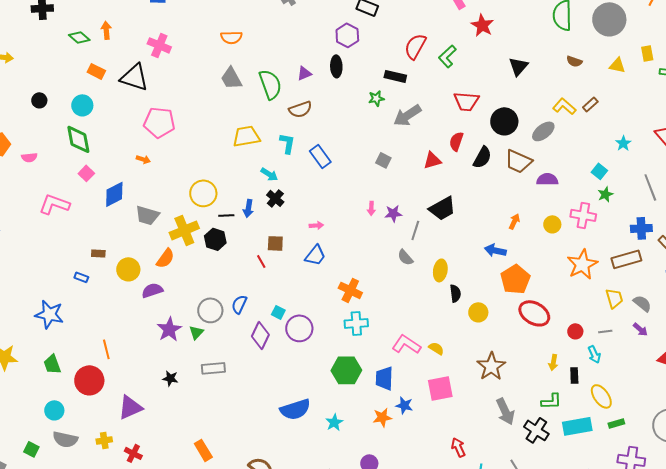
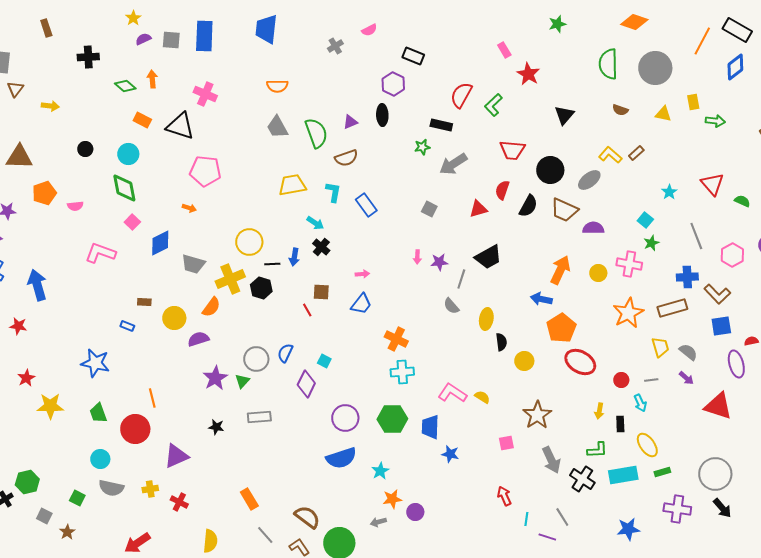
orange arrow: (514, 221) -> (560, 270), size x1.8
purple circle: (299, 328) -> (345, 418), moved
pink square: (440, 388) -> (506, 443), moved, size x0.6
orange star: (382, 417) -> (392, 499), moved

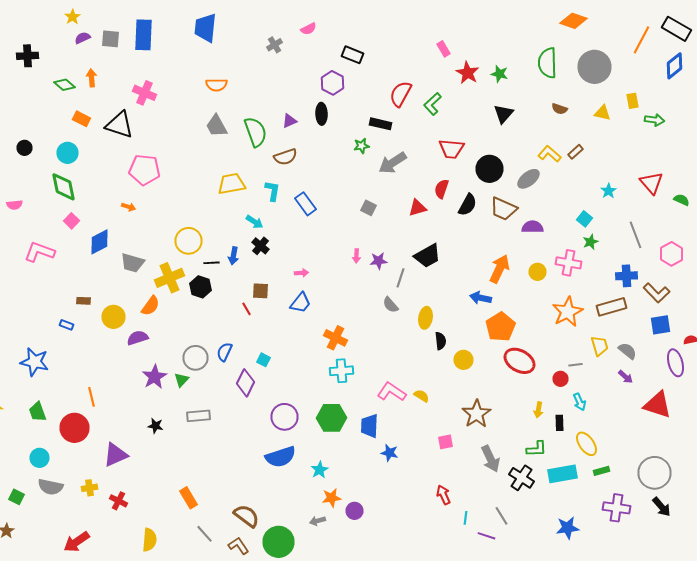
green star: (557, 24) -> (500, 74), moved, turned 30
gray line: (651, 380) -> (576, 365), moved

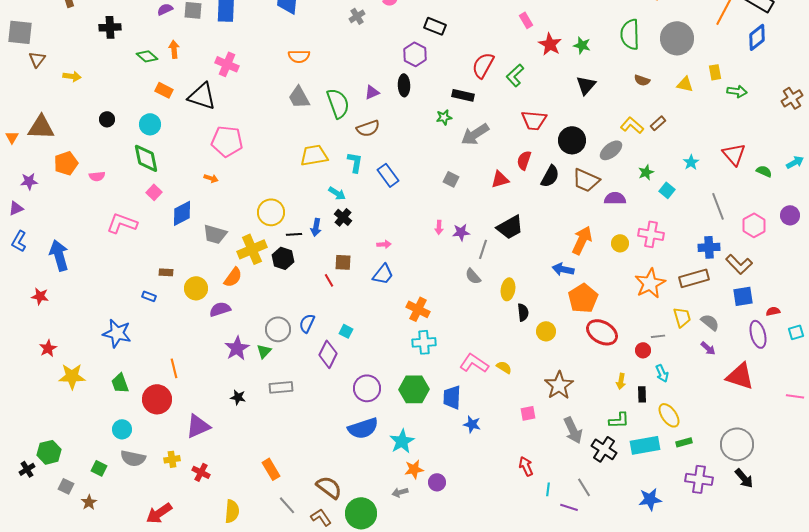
green star: (590, 242) -> (646, 172), moved
cyan star: (320, 470) -> (402, 441), size x1.4

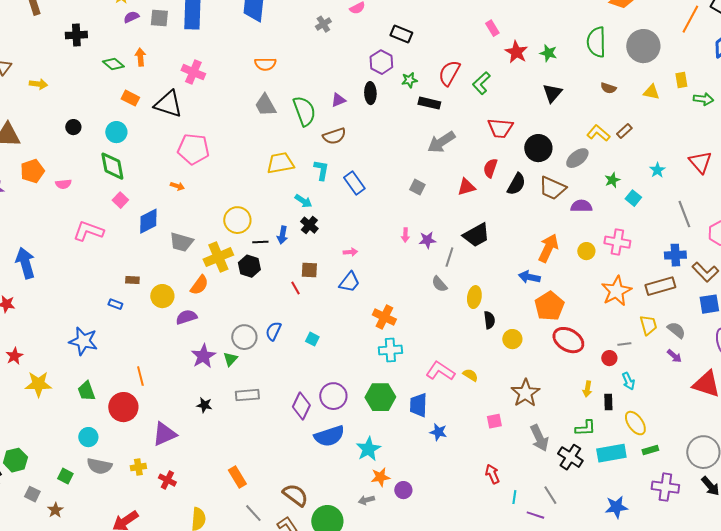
green star: (444, 117) -> (409, 80), moved
purple diamond: (328, 354) -> (301, 406), moved

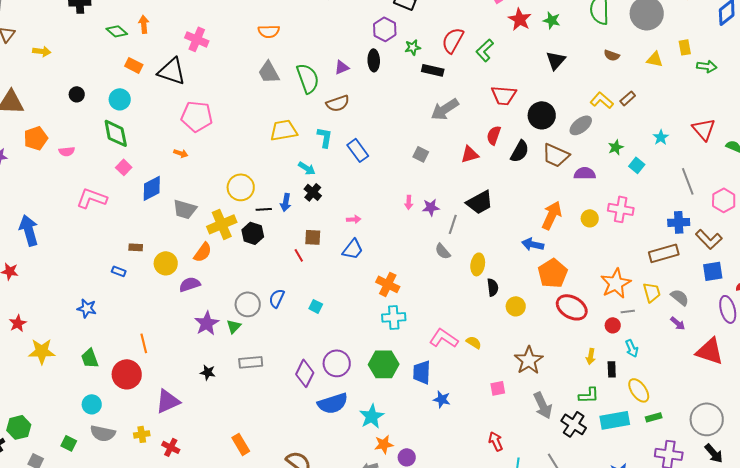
orange star: (616, 291) -> (616, 283), moved
blue star: (83, 341) -> (87, 308), size x0.7

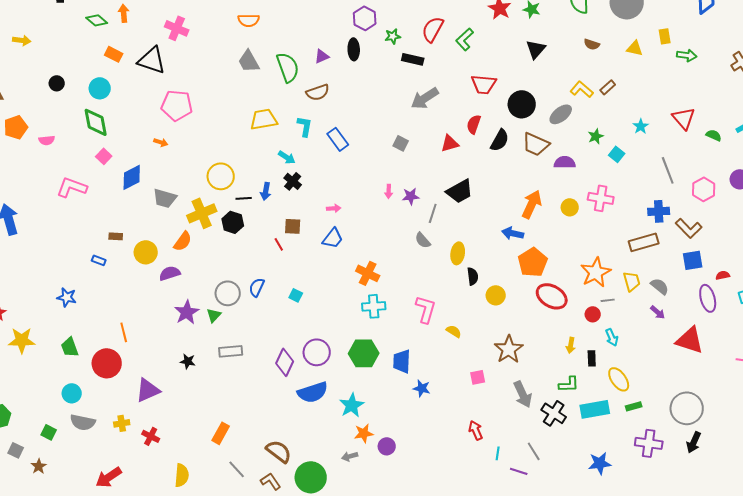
pink L-shape: (444, 338) -> (426, 309), moved, turned 72
orange rectangle: (241, 444) -> (221, 433), turned 60
black arrow: (714, 453) -> (694, 442), turned 65

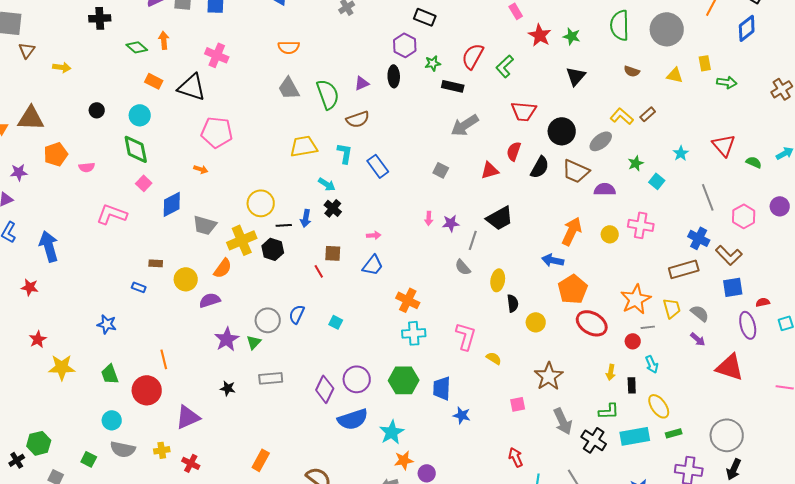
blue cross: (659, 211) -> (699, 238), turned 30

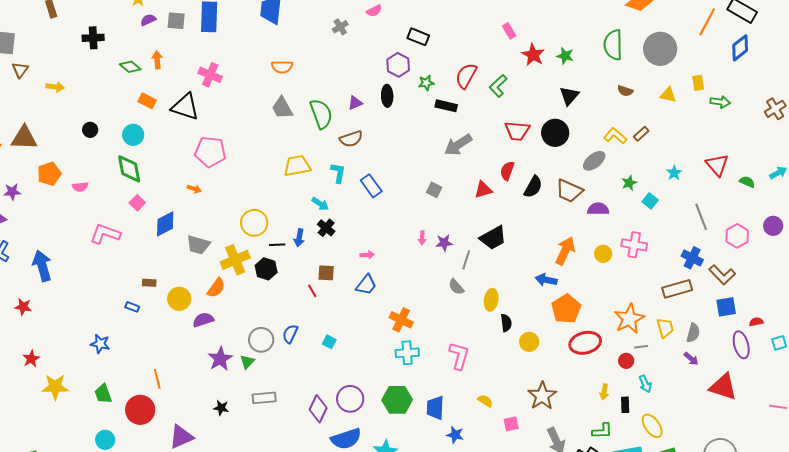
black circle: (562, 131) -> (555, 133), moved
gray semicircle: (700, 313) -> (693, 333), turned 66
red ellipse: (592, 323) -> (585, 343), turned -44
yellow semicircle: (494, 358) -> (485, 401), moved

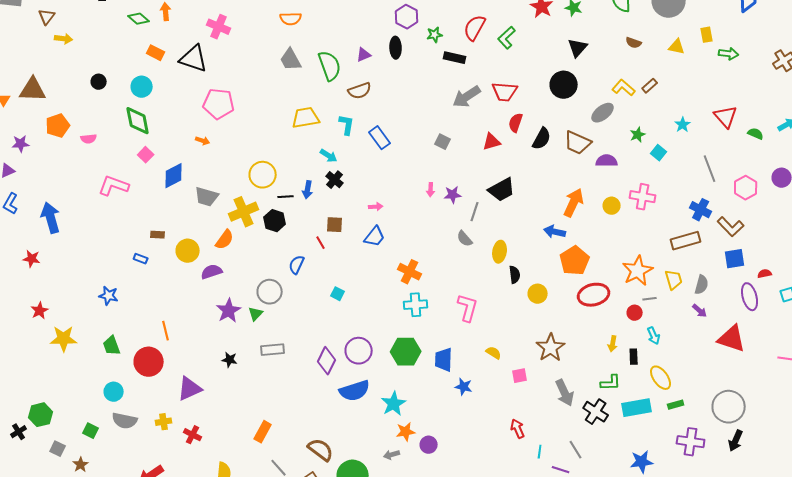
brown triangle: (20, 70) -> (47, 17), moved
red trapezoid: (517, 131) -> (505, 92), moved
blue semicircle: (290, 334) -> (297, 265), moved

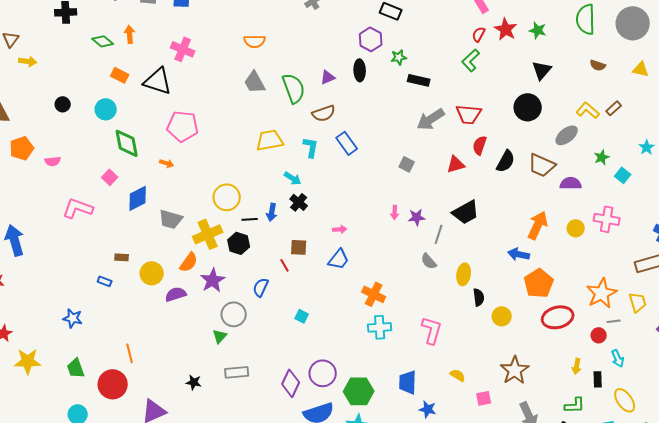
red semicircle: (475, 28) -> (479, 34), moved, size x0.6
green diamond: (138, 121) -> (127, 143), moved
blue rectangle: (380, 138) -> (347, 143), moved
purple star: (229, 311) -> (213, 280), moved
green hexagon: (406, 352) -> (359, 391), moved

